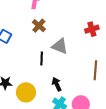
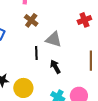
black arrow: (57, 84) -> (55, 67), moved

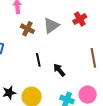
gray triangle: (54, 39) -> (51, 26), moved, turned -42

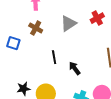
brown cross: (27, 29) -> (36, 28), moved

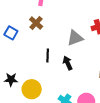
gray triangle: (69, 23) -> (75, 38), moved
black arrow: (75, 68) -> (68, 63), moved

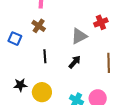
black line: (48, 55) -> (45, 56), moved
black arrow: (68, 63) -> (75, 62), turned 72

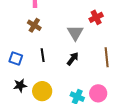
gray triangle: (79, 36) -> (75, 33), turned -30
blue square: (15, 39) -> (16, 59), moved

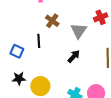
brown cross: (34, 25) -> (52, 21), moved
black line: (43, 55) -> (39, 41), moved

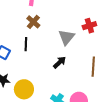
brown cross: (52, 21) -> (33, 22), moved

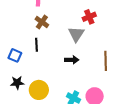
red cross: (89, 26) -> (89, 17), moved
black arrow: (59, 62) -> (72, 60), turned 48

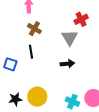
black star: (17, 83) -> (15, 99), moved

